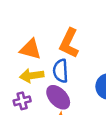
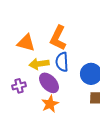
blue semicircle: (61, 71) -> (62, 62), moved
yellow arrow: (32, 76) -> (39, 64), moved

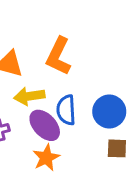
blue semicircle: (62, 62) -> (66, 110), moved

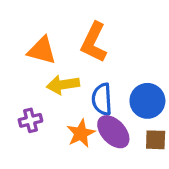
purple ellipse: (45, 125) -> (113, 132), moved
orange star: (46, 158) -> (81, 133), moved

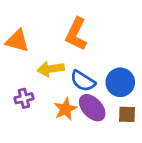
orange triangle: (42, 51) -> (17, 41), moved
blue semicircle: (102, 99) -> (83, 81), turned -55

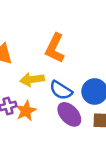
orange star: (65, 109) -> (26, 111), moved

